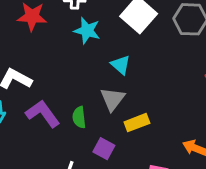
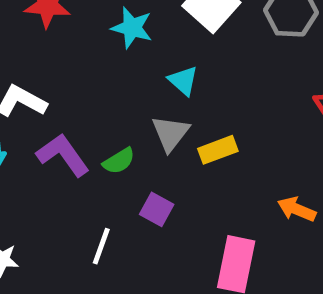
green semicircle: (79, 117) -> (119, 161), turned -115
yellow rectangle: (137, 123) -> (218, 150), moved

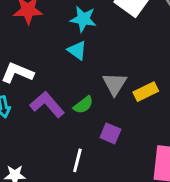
cyan triangle: (183, 81) -> (77, 50), moved

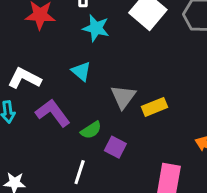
cyan triangle: (77, 50) -> (81, 71), moved
green semicircle: (83, 105) -> (91, 130), moved

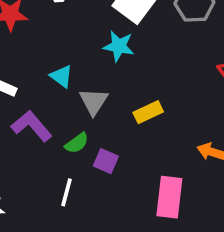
cyan star: (96, 28) -> (119, 46), moved
gray triangle: (123, 97) -> (94, 101), moved

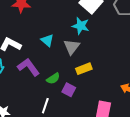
gray triangle: (94, 101) -> (72, 47), moved
yellow rectangle: (148, 112) -> (84, 69), moved

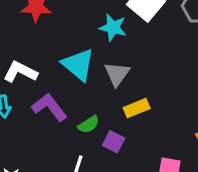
cyan star: (81, 26) -> (113, 27), moved
cyan triangle: (47, 40) -> (78, 65), size x1.6

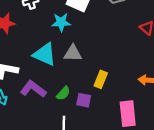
gray triangle: (117, 74) -> (73, 53), turned -48
yellow rectangle: (137, 108) -> (101, 79), moved, turned -30

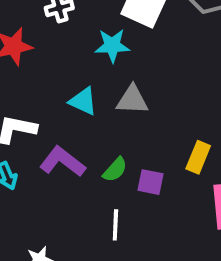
cyan triangle: (45, 54) -> (83, 101), size x0.7
yellow rectangle: (101, 79) -> (198, 157), moved

